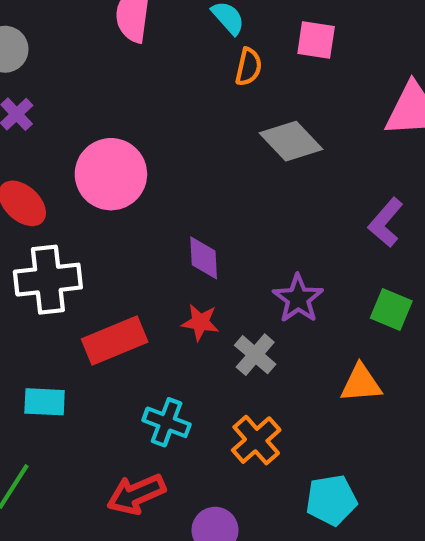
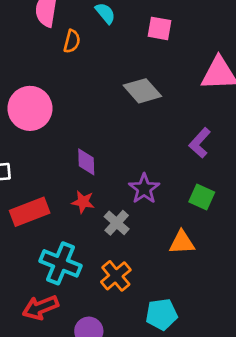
orange semicircle: (249, 67) -> (72, 41), moved
cyan cross: (167, 422) -> (60, 263), size x1.4

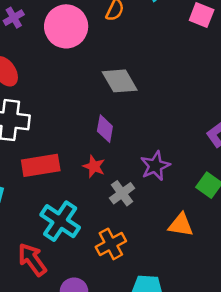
gray diamond: (142, 91) -> (120, 81), moved
pink circle: (30, 108) -> (66, 26), moved
red arrow: (40, 308) -> (32, 259), turned 64

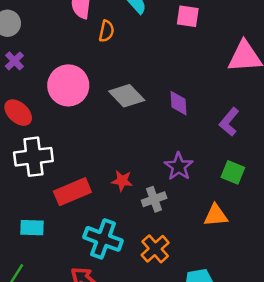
pink circle: (66, 26) -> (68, 85), moved
purple diamond: (105, 129) -> (178, 103), moved
gray cross: (122, 193) -> (154, 199), turned 30

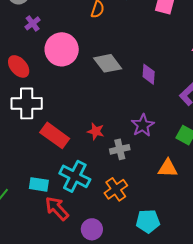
purple cross: (14, 61) -> (33, 23), moved
red rectangle: (72, 192) -> (55, 135), turned 52
cyan rectangle: (32, 228) -> (39, 184), moved

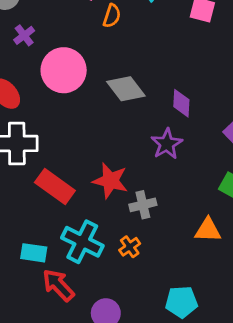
purple star: (143, 125) -> (167, 144), moved
red star: (96, 131) -> (110, 181), size x1.5
orange cross: (116, 189) -> (130, 247), moved, size x0.7

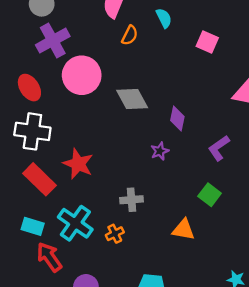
purple cross: (24, 35) -> (53, 41), size x1.8
purple star: (167, 144) -> (160, 151), size x0.7
red star: (110, 181) -> (78, 164), moved
red rectangle: (55, 186) -> (39, 179), moved

